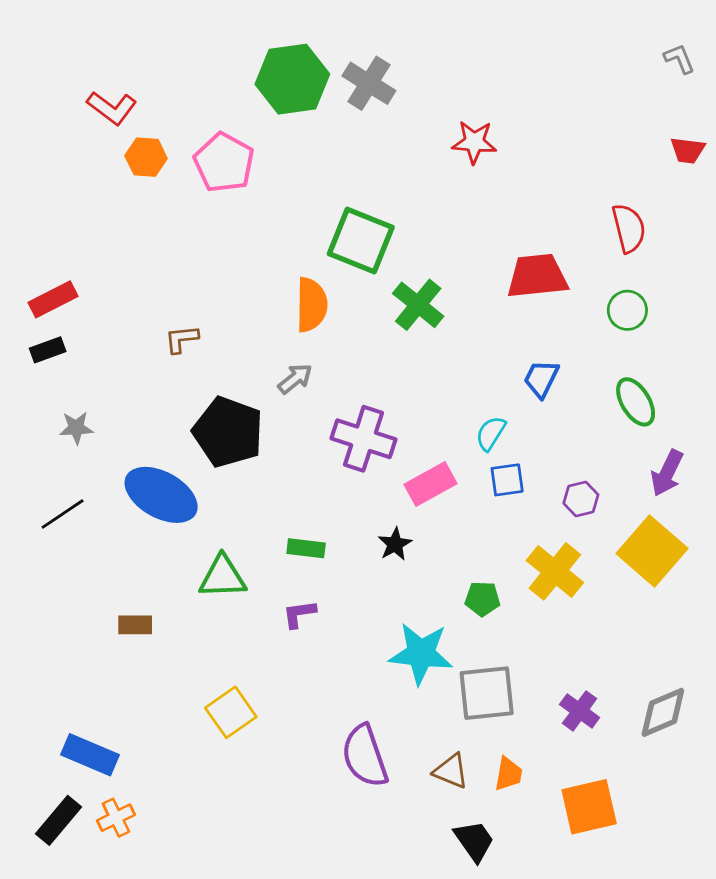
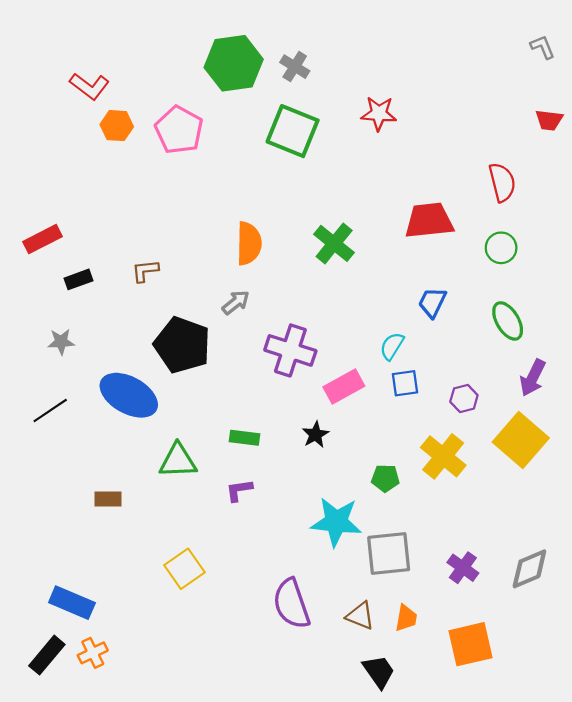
gray cross: (369, 83) -> (295, 67), size x0.7
green square: (361, 241) -> (293, 131), moved
black rectangle: (48, 350) -> (79, 279), moved

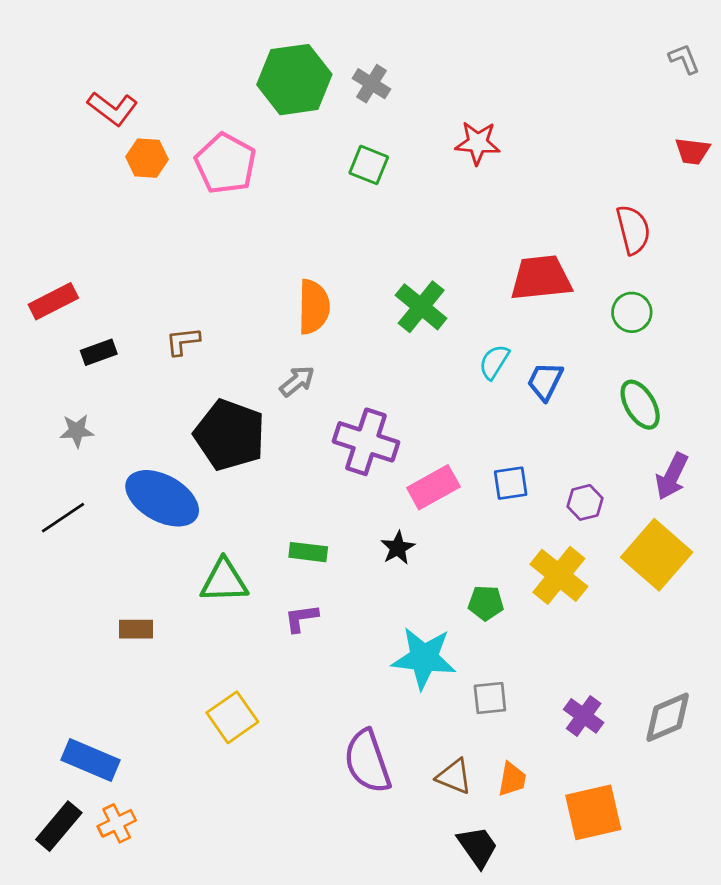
green square: (293, 131) -> (369, 165), size x0.6
cyan semicircle: (392, 346) -> (494, 362), moved
gray square: (389, 554) -> (490, 698), size x0.6

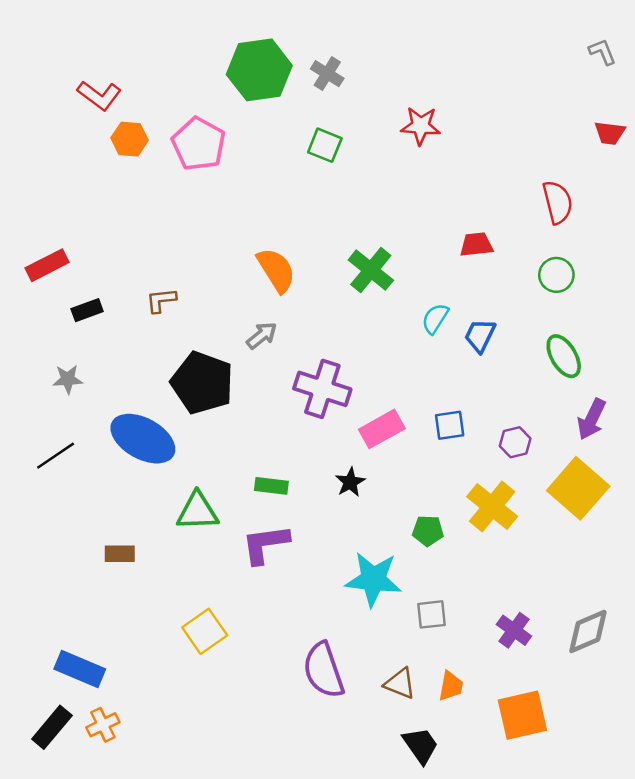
red trapezoid: (541, 278) -> (476, 245), size x0.6
orange semicircle: (314, 307) -> (276, 270), turned -33
purple L-shape: (301, 618) -> (265, 544), size x1.6

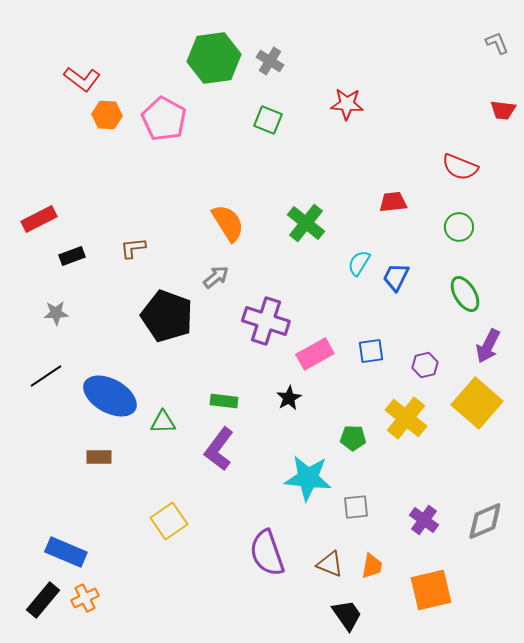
red semicircle: (558, 202) -> (460, 167), turned 126
blue ellipse: (143, 439) -> (110, 396), moved
green triangle: (197, 511) -> (163, 422), size x0.7
purple L-shape: (265, 544) -> (219, 449), turned -45

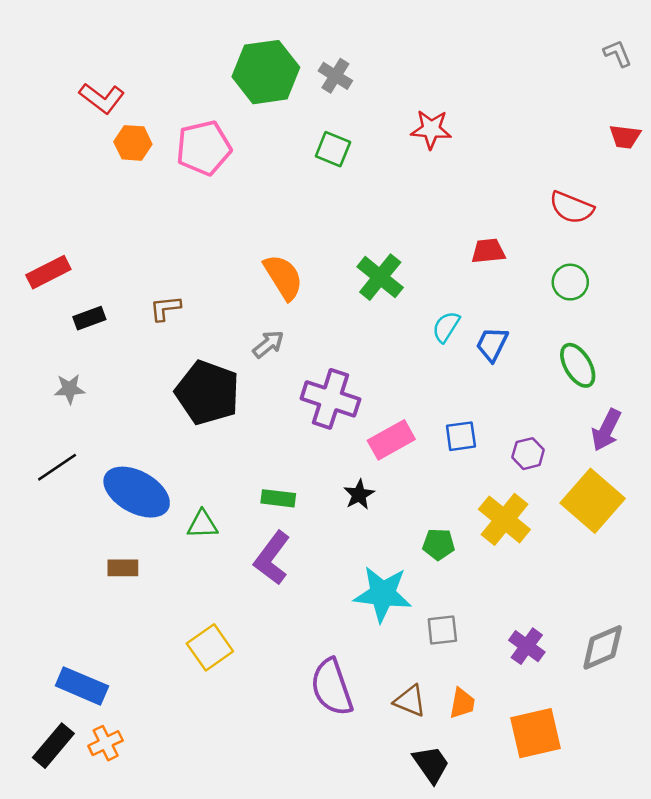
pink pentagon: (164, 119) -> (204, 148), turned 30

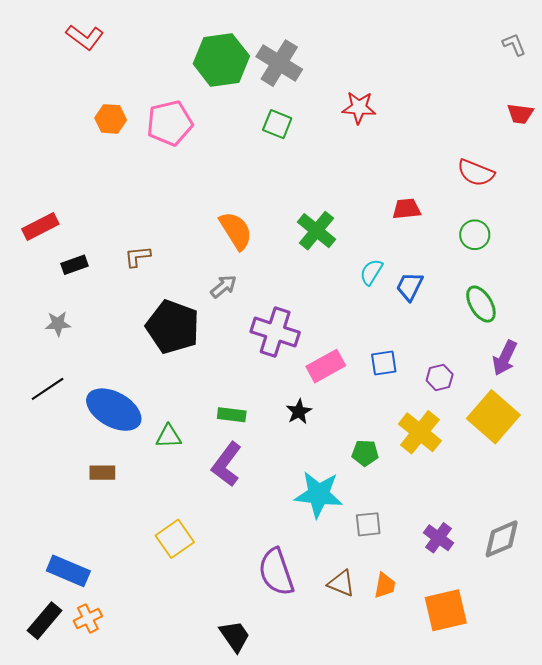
gray cross: (335, 76) -> (279, 63), size x1.6
red L-shape: (102, 98) -> (85, 37), moved
black trapezoid: (431, 764) -> (235, 636), moved

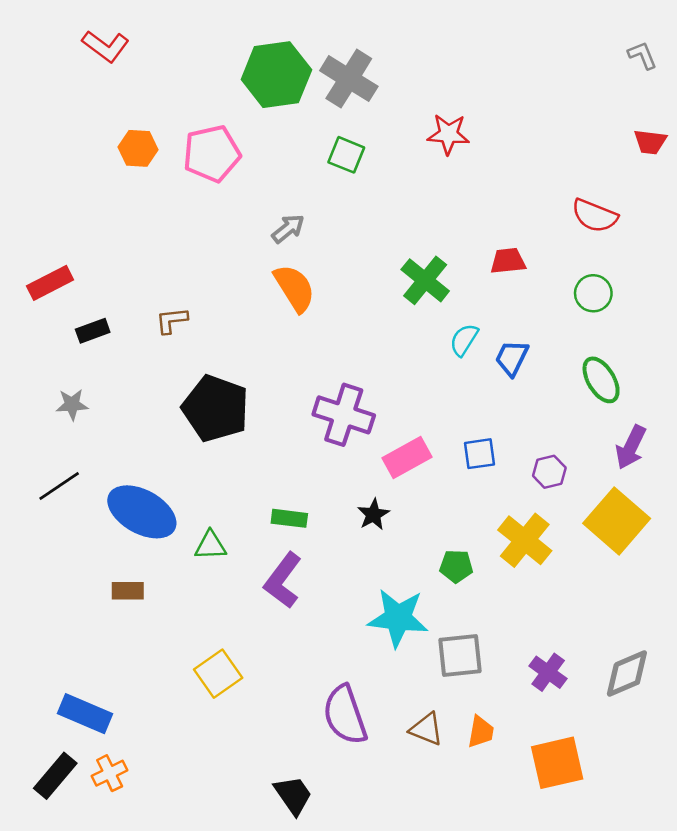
green cross: (316, 231) -> (425, 280), moved
gray arrow: (223, 286) -> (288, 229), moved
gray square: (368, 524) -> (460, 655), size x1.4

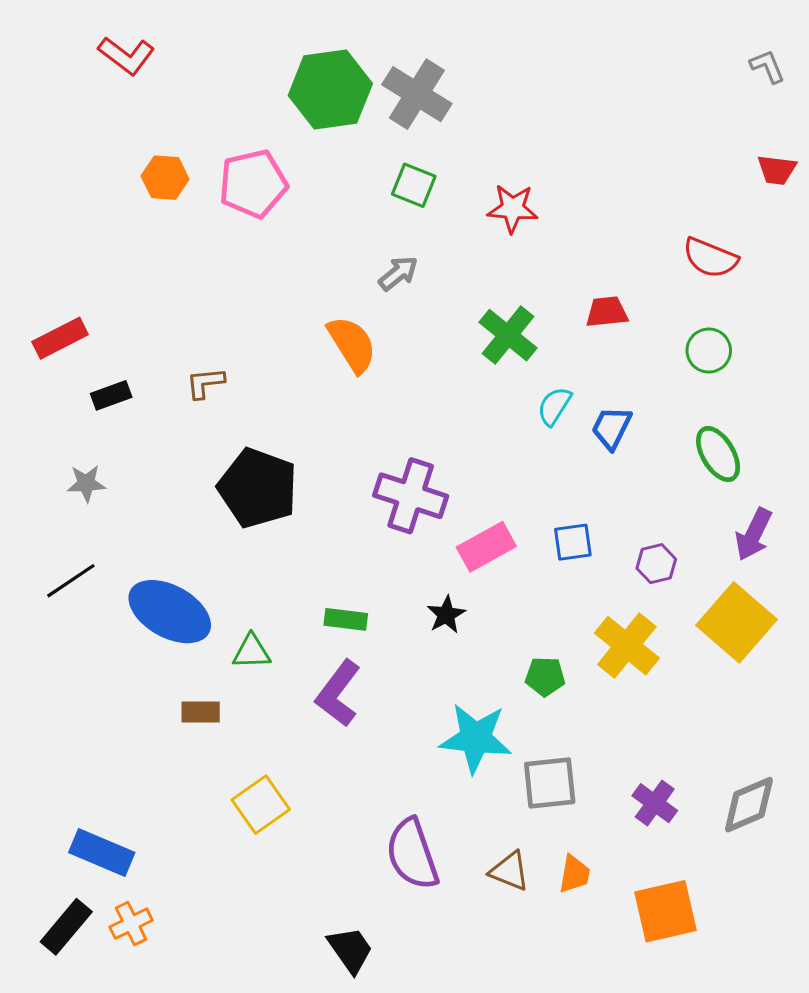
red star: (448, 134) -> (513, 208), moved
gray arrow: (288, 229) -> (398, 273), moved
brown rectangle: (128, 591) -> (201, 712), moved

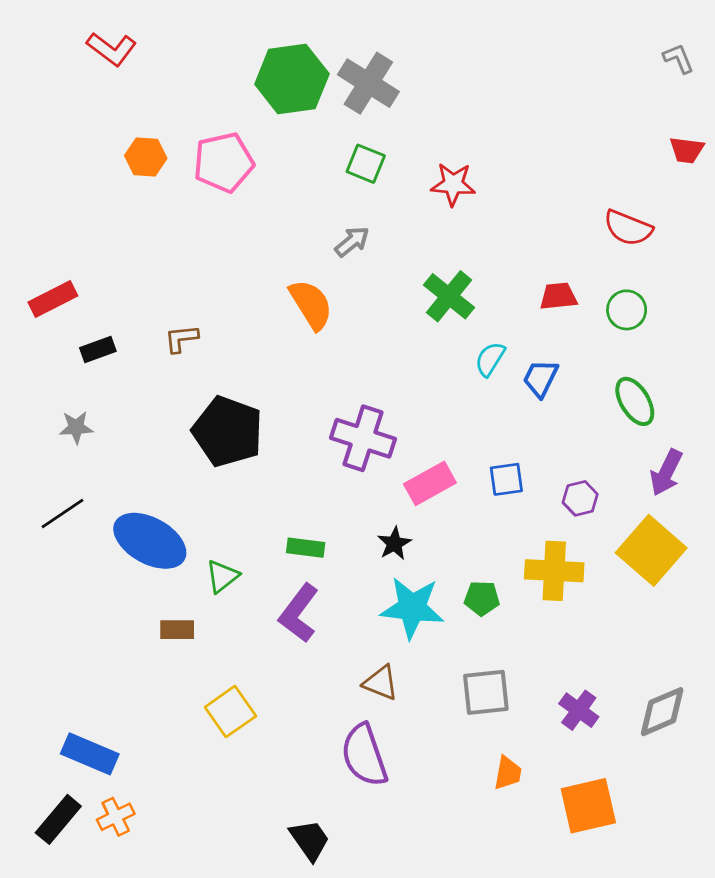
red trapezoid: (607, 312) -> (558, 296), moved
yellow cross: (627, 646) -> (554, 571), turned -36
green triangle: (252, 652) -> (222, 576), turned -36
cyan star: (476, 738) -> (412, 608), moved
brown triangle: (510, 871) -> (381, 683), moved

